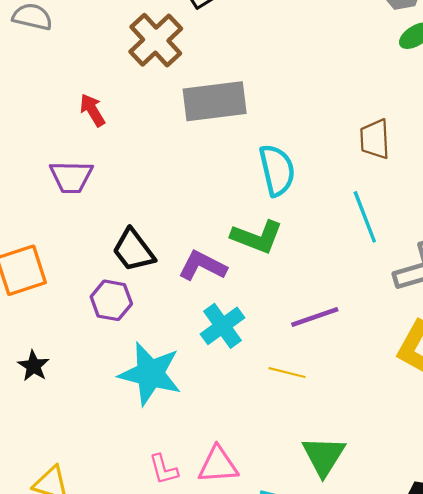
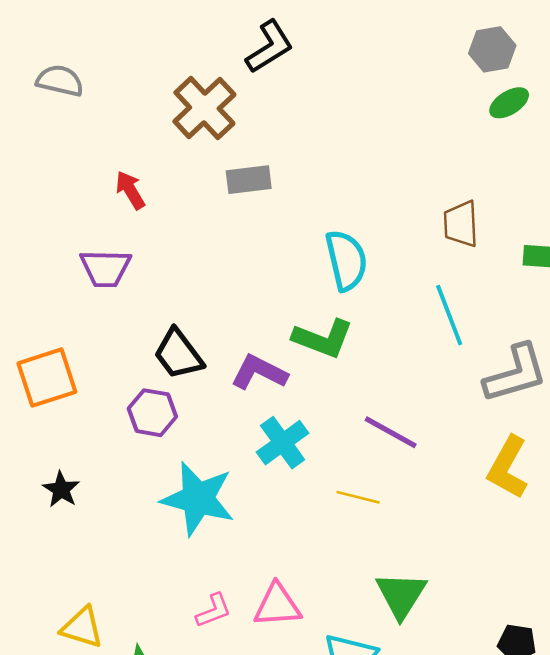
gray rectangle: (215, 101) -> (249, 180), moved, size x0.6
purple line: (315, 317) -> (391, 432), turned 48
pink L-shape: (164, 469) -> (214, 611), turned -96

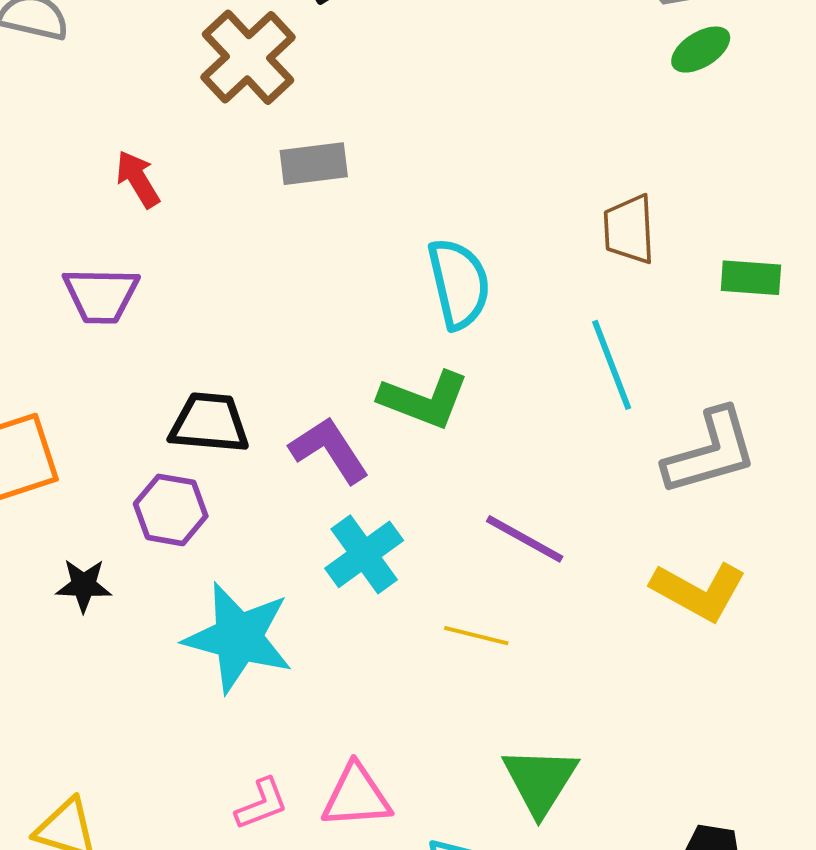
black trapezoid: (178, 354) -> (209, 423), turned 132
purple L-shape: (259, 372) -> (329, 450), turned 30
yellow L-shape: (508, 467) -> (699, 591), turned -90
black star: (61, 489) -> (84, 585), moved, turned -30

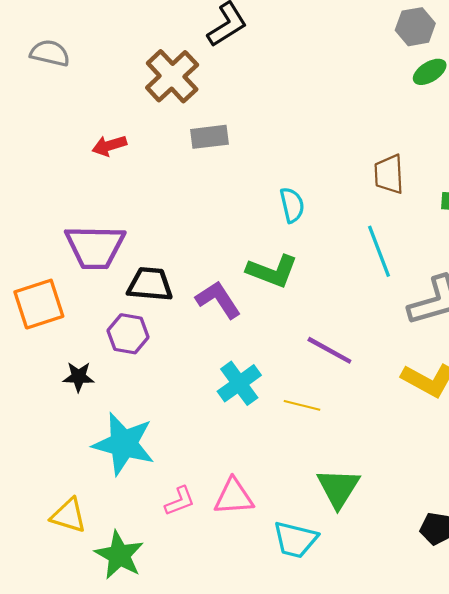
red arrow: (138, 179) -> (109, 146), turned -76
cyan semicircle: (459, 284) -> (292, 205), size x0.7
purple trapezoid: (101, 295) -> (95, 247), moved, size x1.4
cyan cross: (364, 554) -> (239, 383), moved
cyan star: (238, 638) -> (124, 444), moved

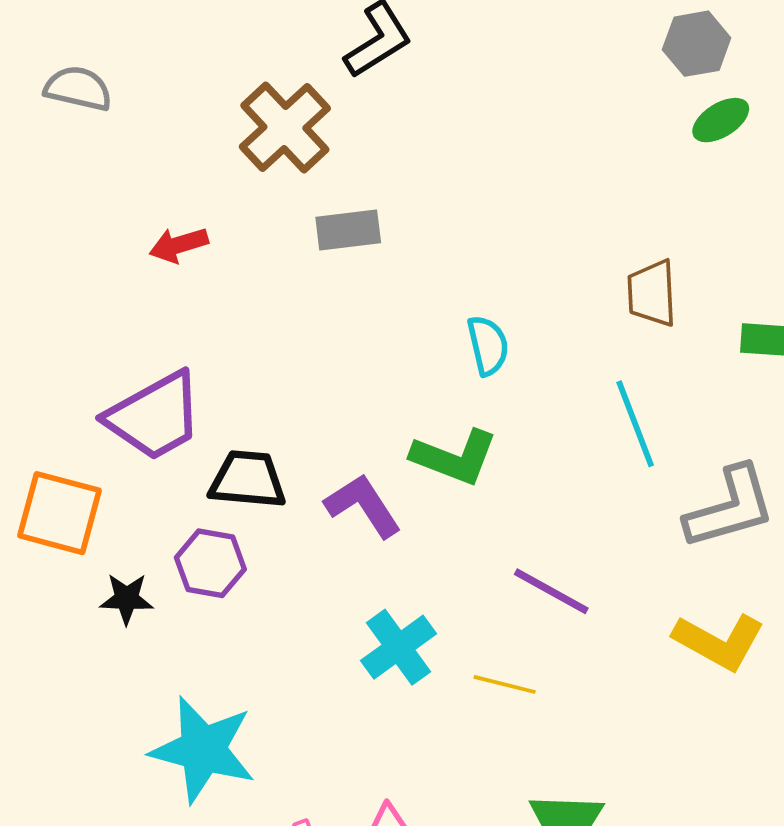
purple trapezoid: (95, 247) -> (154, 416), turned -30
orange square: (39, 304) -> (60, 513), turned 33
black star: (79, 377) -> (127, 599), moved

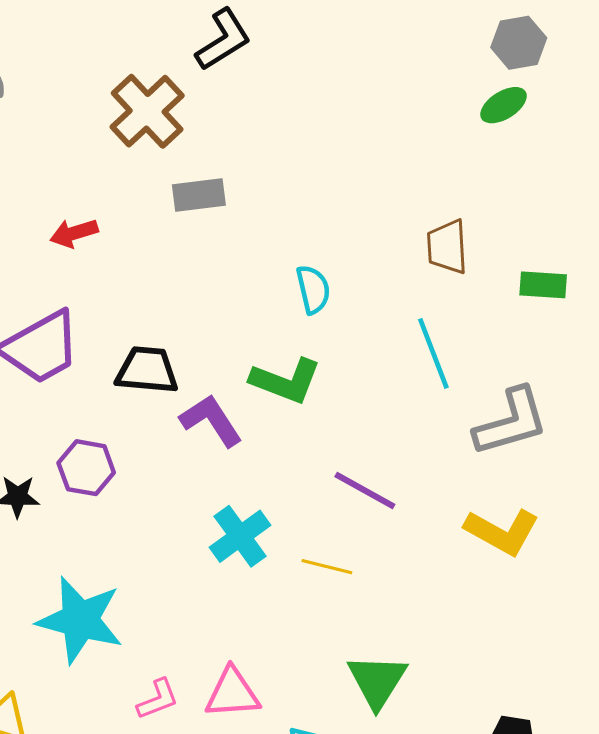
gray hexagon: (697, 44) -> (519, 43), moved
red arrow: (179, 245) -> (74, 233), moved
black trapezoid: (248, 480) -> (147, 370), moved

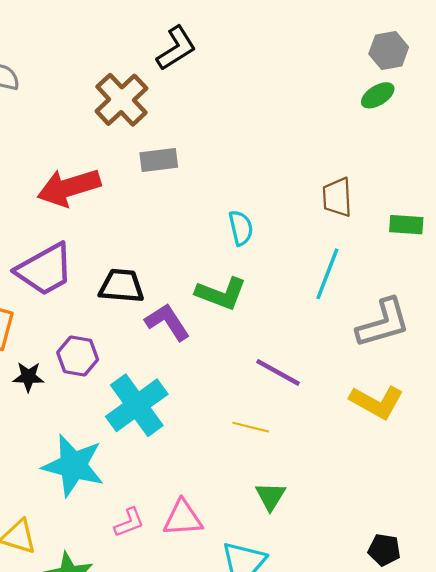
red arrow: (74, 233) -> (69, 187), size x1.8
cyan line: (433, 353) -> (327, 274), turned 42
cyan cross: (240, 536) -> (137, 405), moved, size x1.4
green triangle: (377, 681) -> (270, 496), moved, size x0.7

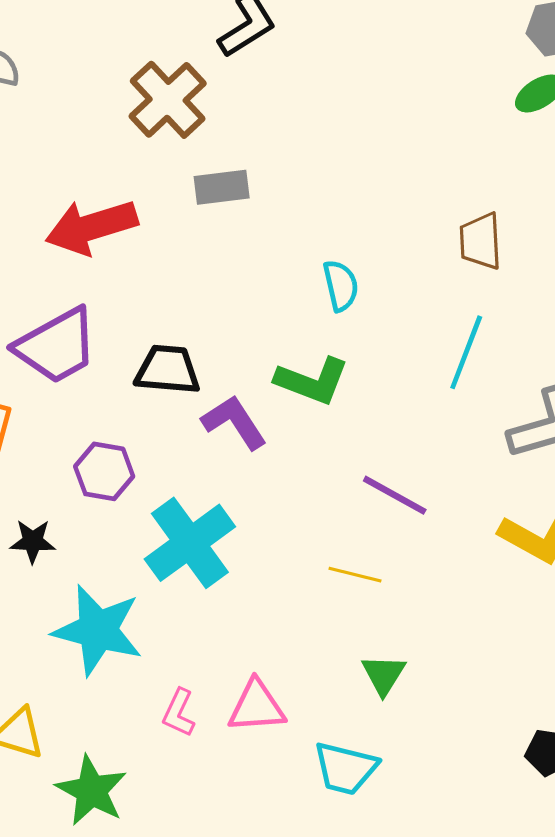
black star: (28, 377) -> (33, 541), moved
pink L-shape: (129, 522) -> (179, 713), turned 136

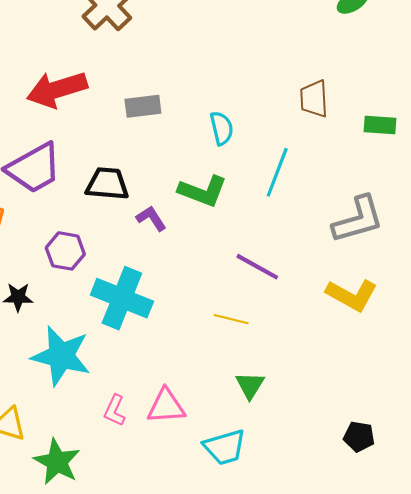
gray rectangle: (222, 187) -> (143, 106), moved
cyan line: (466, 352) -> (277, 172), moved
purple L-shape: (234, 422) -> (151, 218), size x0.7
cyan cross: (190, 543) -> (122, 298), turned -32
cyan trapezoid: (345, 768) -> (225, 447), turned -30

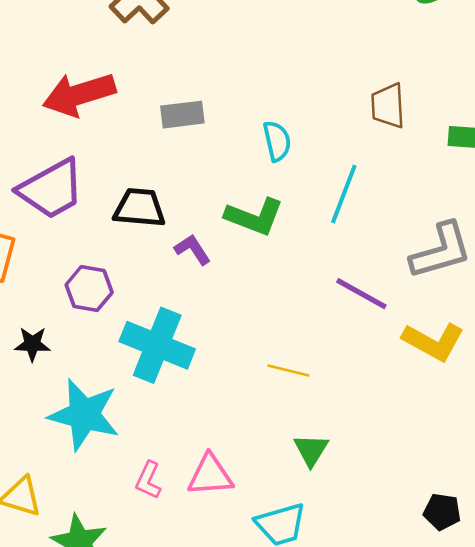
purple line: (257, 267) -> (361, 294), moved

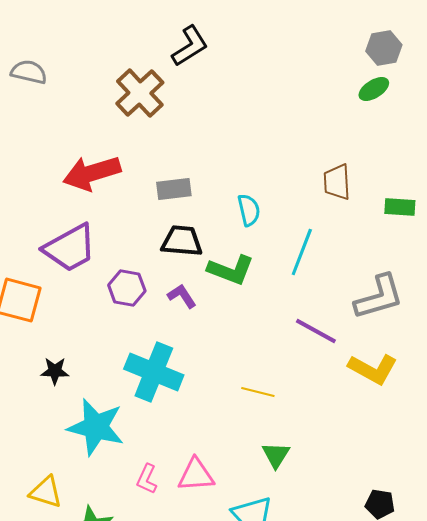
black trapezoid: (140, 208) -> (182, 241), moved
purple hexagon: (89, 289) -> (127, 288), moved

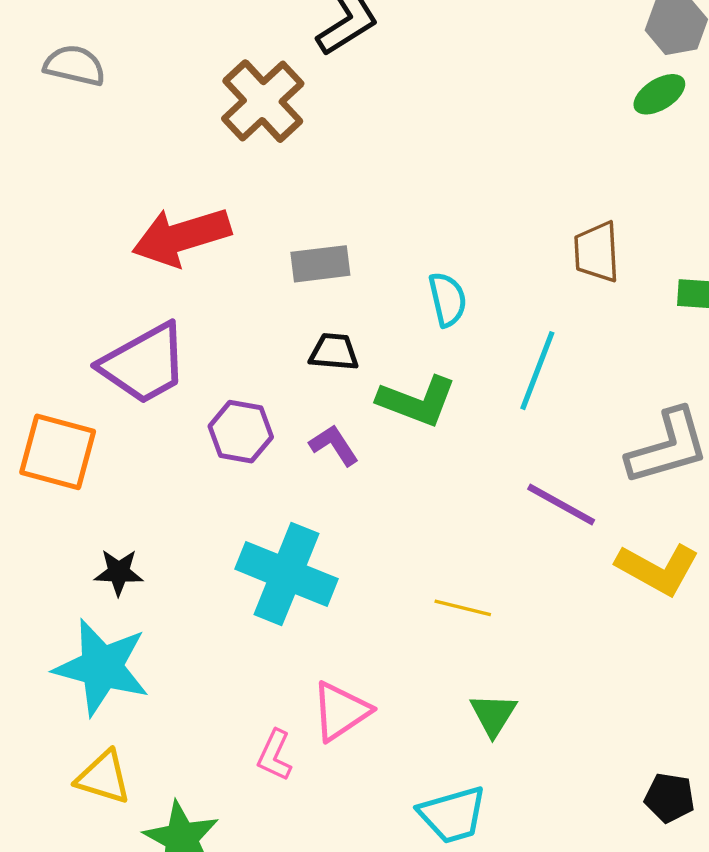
black trapezoid: (182, 241) -> (334, 352), size x0.7
cyan star: (96, 427) -> (102, 667), moved
pink triangle: (196, 475) -> (341, 711), moved, turned -30

